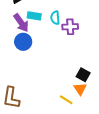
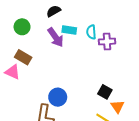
blue circle: (23, 42) -> (58, 97), moved
black square: (83, 75) -> (105, 92), moved

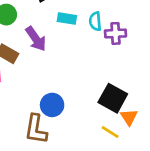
purple arrow: (56, 37) -> (36, 39), moved
black square: (105, 92) -> (113, 98), size x1.5

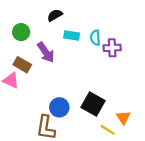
black square: (113, 98) -> (93, 104), moved

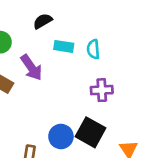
purple cross: (112, 48) -> (102, 90), moved
blue circle: (59, 107) -> (61, 137), moved

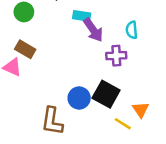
cyan semicircle: (93, 49) -> (132, 30), moved
purple arrow: (31, 68) -> (93, 30), moved

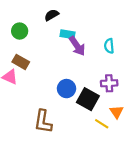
purple cross: (116, 56) -> (109, 83), moved
blue circle: (79, 98) -> (66, 89), moved

